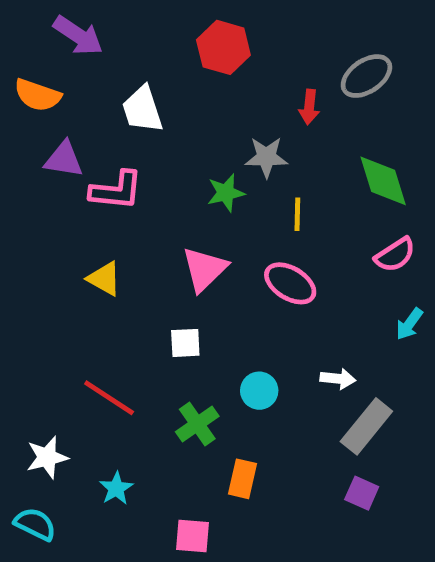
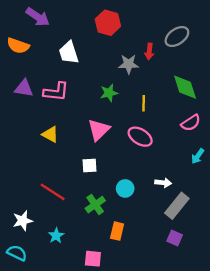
gray star: (266, 157) -> (129, 64), moved
purple triangle: (64, 159) -> (24, 88), moved

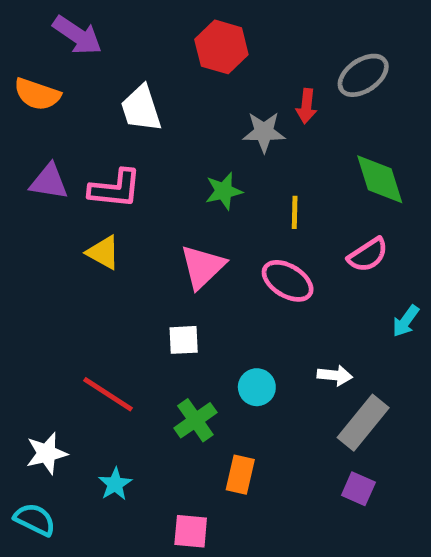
pink semicircle: (191, 123) -> (368, 255), moved
yellow triangle: (50, 134) -> (103, 253), moved

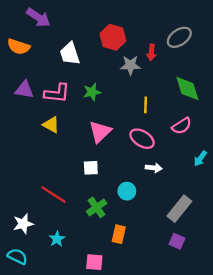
red hexagon: (221, 47) -> (113, 37), moved
green star: (224, 191) -> (92, 92), moved
white arrow: (335, 375) -> (154, 168), moved

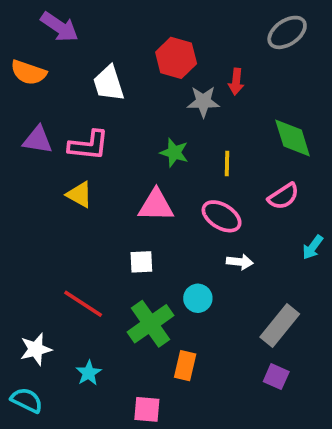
gray ellipse: (179, 37) -> (287, 32), moved
green star: (92, 92) -> (174, 153), moved, turned 30
pink triangle: (100, 132) -> (156, 205), turned 45
green cross: (97, 207) -> (151, 324), size x1.4

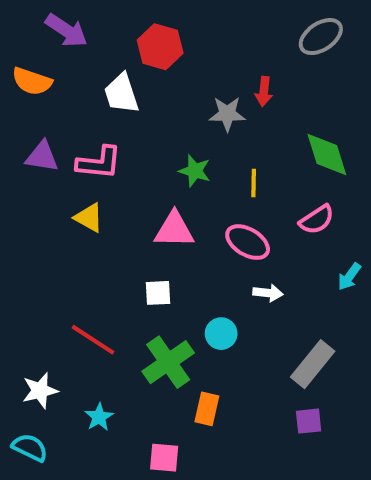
red hexagon: (176, 58) -> (160, 47), moved
purple square: (276, 377) -> (309, 421), turned -30

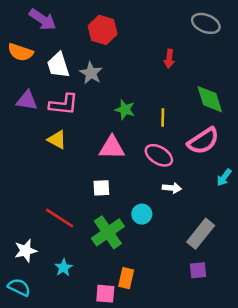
gray ellipse: (321, 37) -> (206, 23), turned 56
white trapezoid: (121, 94) -> (58, 65), moved
gray star: (227, 114) -> (91, 73), moved, turned 30
pink semicircle: (317, 220) -> (203, 141), size x1.4
orange rectangle: (207, 409) -> (126, 278), moved

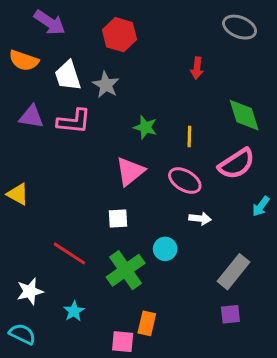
yellow triangle: (57, 140) -> (18, 194), moved
pink triangle: (112, 147) -> (130, 171), turned -40

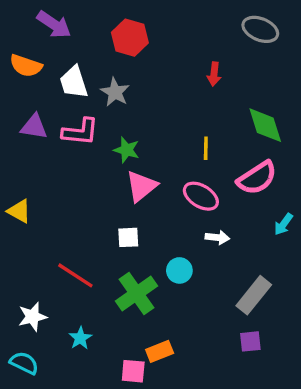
green star: (145, 127) -> (127, 150), moved
orange rectangle: (147, 323) -> (160, 351), turned 55

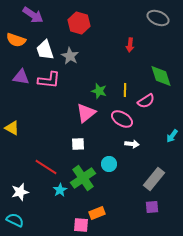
green star: (127, 150) -> (99, 91), moved
pink semicircle: (257, 178) -> (146, 101), moved, size x0.7
cyan star: (80, 338) -> (60, 190), moved

